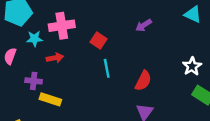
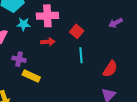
red arrow: (55, 58) -> (48, 42), moved

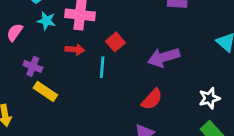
purple arrow: (116, 23) -> (164, 57), moved, size x1.6
cyan line: (81, 55) -> (102, 67), moved

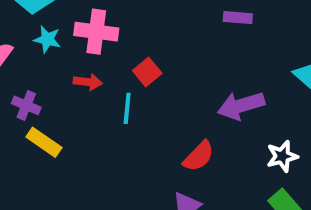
purple arrow: (164, 57) -> (241, 106), moved

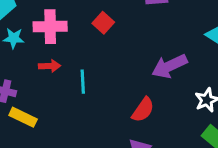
red square: (147, 72) -> (103, 23), moved

